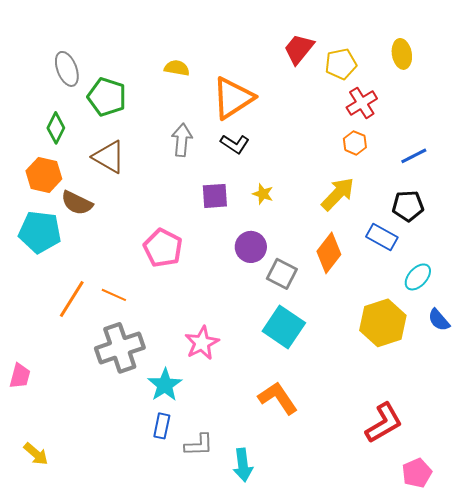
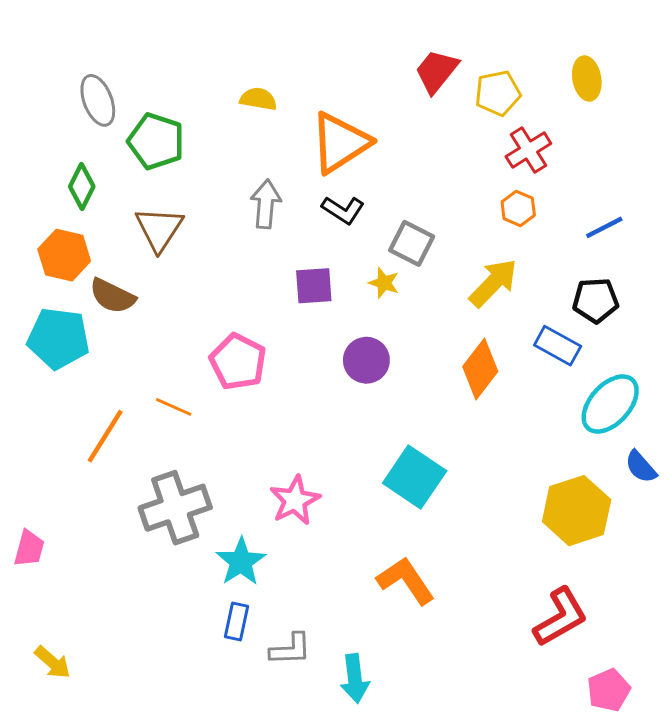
brown triangle: (109, 157) -> (159, 229), turned 33
gray square: (282, 274) -> (412, 243), moved
cyan ellipse: (418, 277) -> (610, 404), size x1.5
orange line: (114, 295) -> (174, 407), moved
yellow hexagon: (383, 323) -> (577, 511), moved

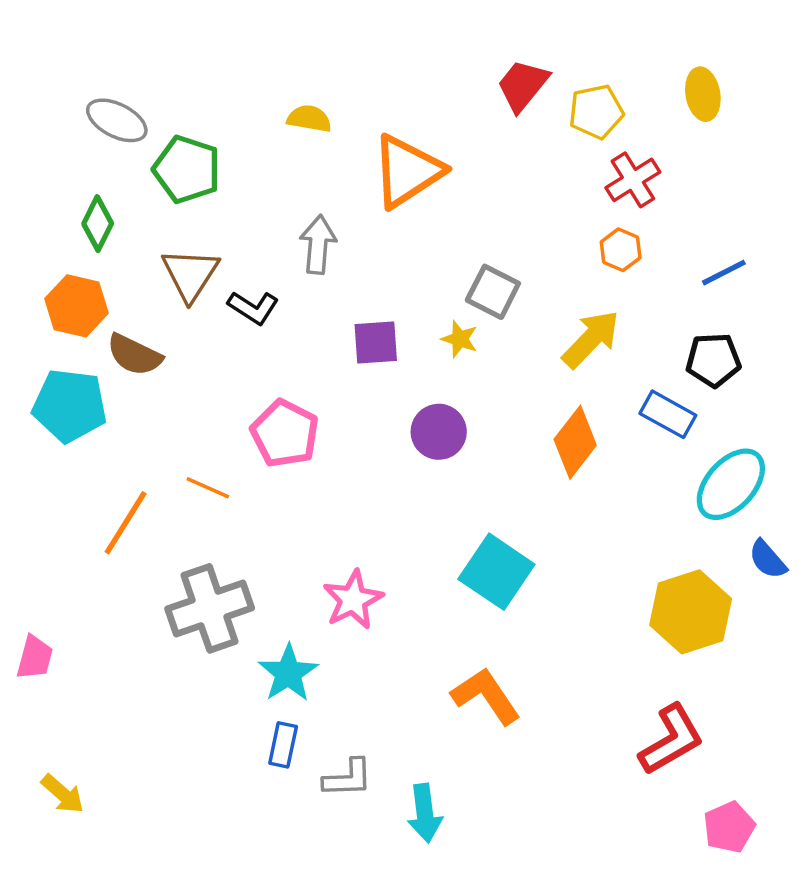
gray ellipse: (98, 100) -> (117, 120), turned -42
black L-shape: (343, 210) -> (253, 308), moved

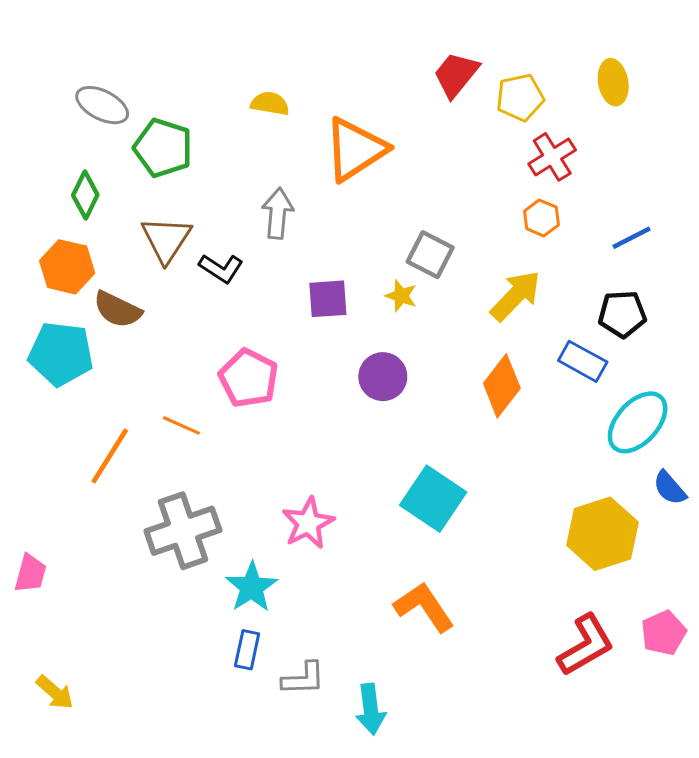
pink pentagon: (729, 827) -> (664, 633), moved

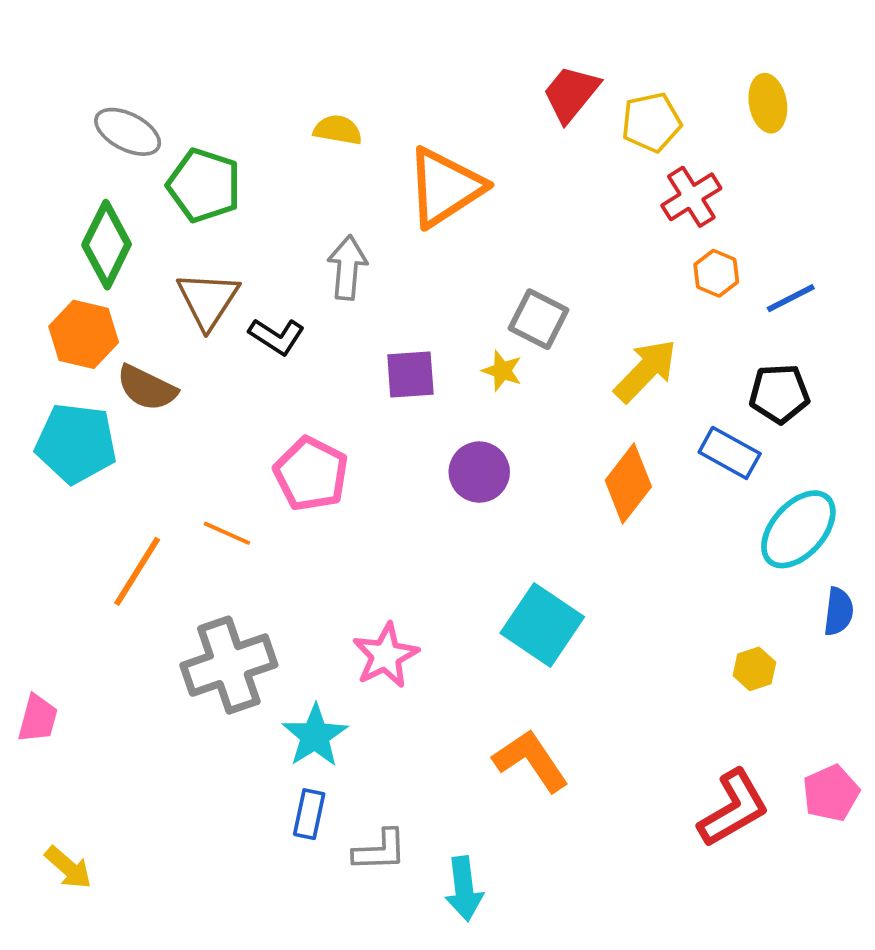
green diamond: (85, 195) -> (107, 245), size x1.4
orange hexagon: (541, 218) -> (716, 273), moved
blue semicircle: (670, 488) -> (839, 612), turned -132
yellow hexagon: (602, 534) -> (754, 669), size x0.5

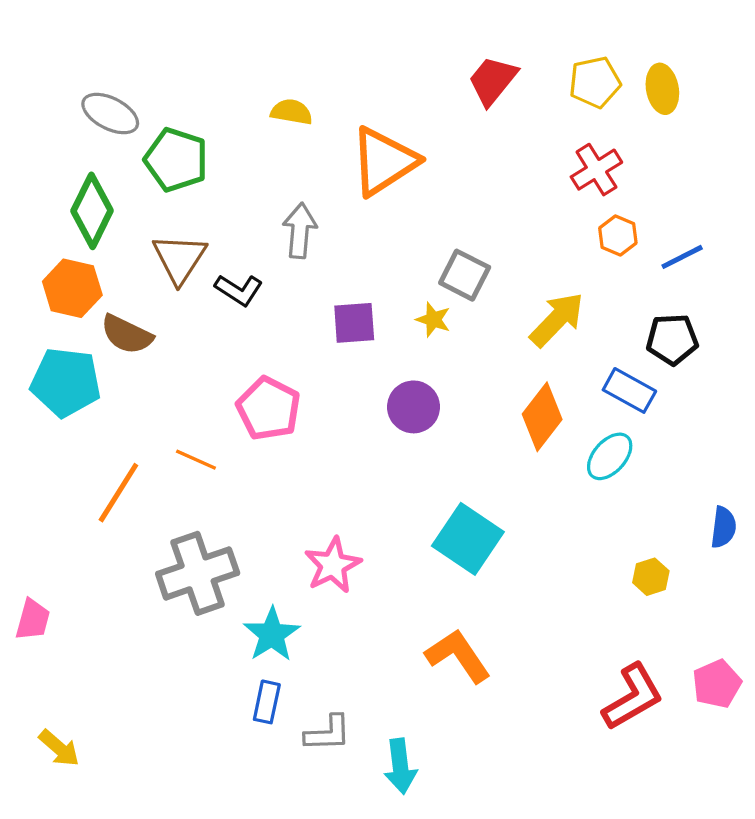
yellow pentagon: (651, 122) -> (595, 82), moved
cyan ellipse: (798, 529) -> (610, 456), moved, size x0.7

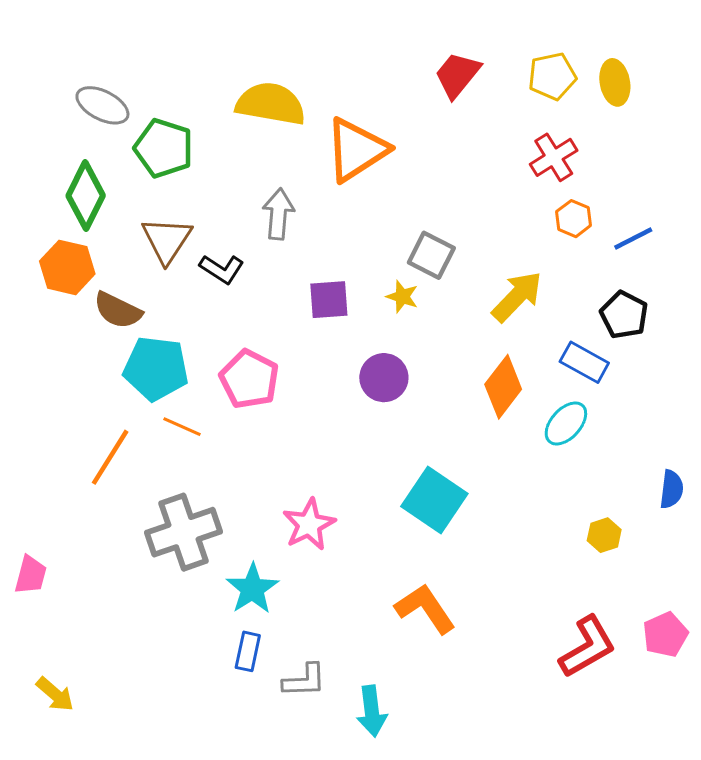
yellow semicircle: (292, 112) -> (271, 104), size x1.8
black pentagon: (672, 339) -> (624, 315), turned 30
cyan pentagon: (66, 382) -> (156, 368), moved

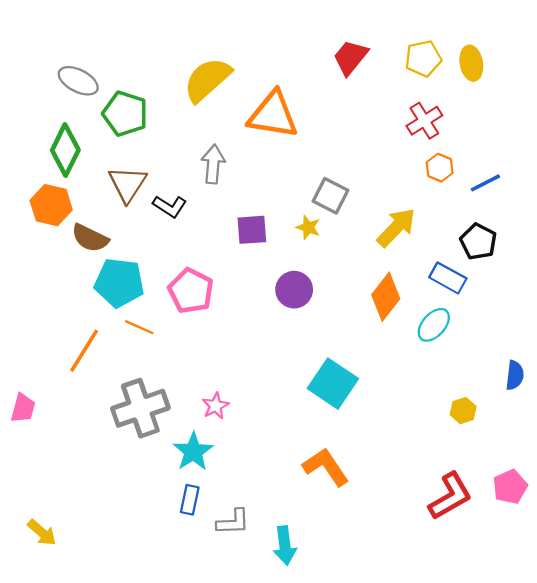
yellow semicircle: (271, 104) -> (207, 80), turned -52
orange triangle: (356, 150) -> (273, 115), turned 42
pink star: (309, 524) -> (216, 406), moved, size x0.7
pink trapezoid: (31, 575) -> (23, 408), moved

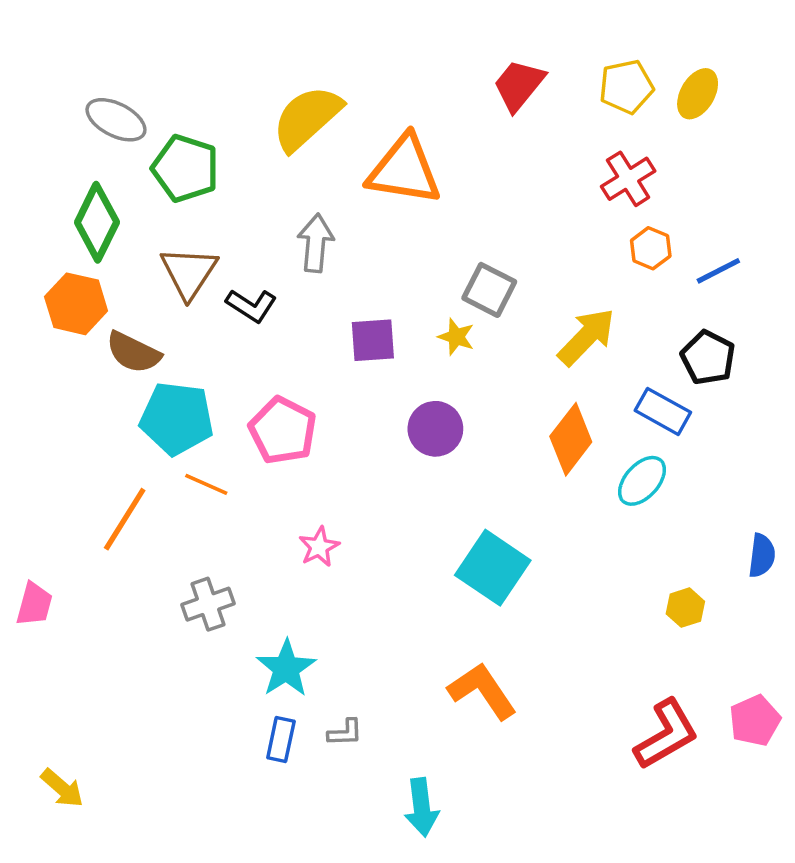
yellow ellipse: (471, 63) -> (698, 94), turned 40
pink star: (216, 406) -> (319, 547), moved
gray cross: (140, 408) -> (208, 604), size x0.6
gray L-shape: (233, 522) -> (345, 733), moved, size x0.7

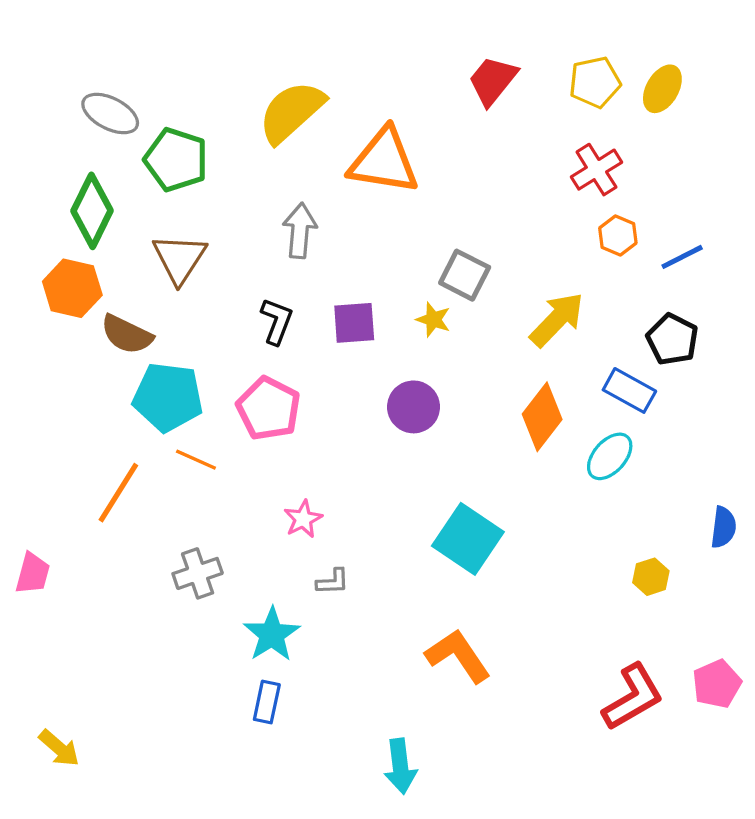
black L-shape: (251, 306) -> (277, 321), moved, turned -102
gray L-shape: (345, 733) -> (333, 582), moved

